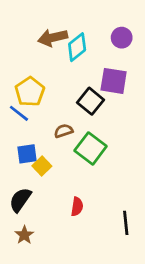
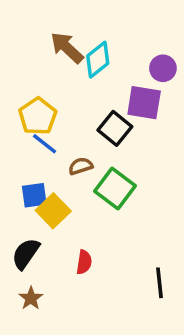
brown arrow: (53, 38) -> (67, 48), turned 56
purple circle: (122, 38) -> (163, 68), moved
blue line: (19, 113) -> (45, 144), moved
yellow square: (42, 166) -> (53, 211), size x1.4
red semicircle: (77, 207) -> (84, 262), moved

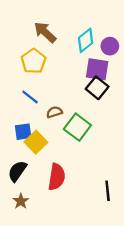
cyan diamond: (98, 60) -> (86, 40), moved
yellow pentagon: (38, 116) -> (33, 61), moved
black square: (115, 128) -> (97, 88), moved
red semicircle: (84, 262) -> (57, 177), size x1.6

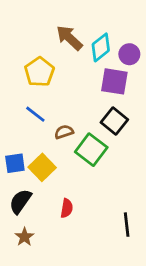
brown arrow: (45, 32) -> (69, 38), moved
black square: (97, 88) -> (114, 121), moved
blue square: (23, 132) -> (15, 163), moved
red semicircle: (57, 177) -> (67, 208), size x0.6

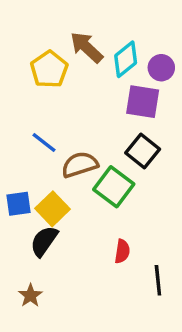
yellow pentagon: (39, 72) -> (49, 69), moved
brown semicircle: (64, 132) -> (80, 165), size x1.5
black semicircle: (20, 201) -> (44, 241), moved
red semicircle: (67, 208) -> (122, 251), moved

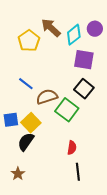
purple circle: (161, 68) -> (95, 29), moved
black line: (158, 280) -> (78, 172), moved

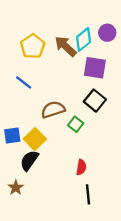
brown arrow: (51, 28) -> (65, 46), moved
blue line: (26, 84) -> (24, 82), moved
green square: (67, 110) -> (76, 124), size x0.6
brown star: (18, 174) -> (16, 188), moved

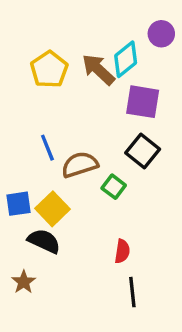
purple circle: (107, 33) -> (161, 34), moved
blue line: (24, 82) -> (47, 148), moved, turned 30
black semicircle: (29, 160) -> (44, 241), turned 80

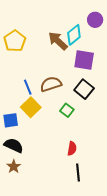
yellow pentagon: (49, 69) -> (15, 41), moved
brown semicircle: (80, 165) -> (51, 84), moved
yellow square: (53, 209) -> (31, 107), moved
black semicircle: (44, 241) -> (14, 145), moved

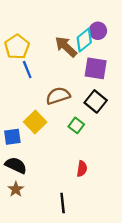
purple circle: (95, 20) -> (98, 31), moved
blue line: (28, 87) -> (27, 70), moved
black line: (78, 173) -> (63, 203), moved

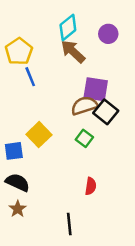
cyan diamond: (84, 40) -> (68, 28), moved
purple square: (96, 68) -> (96, 89), moved
brown semicircle: (58, 96) -> (84, 106), moved

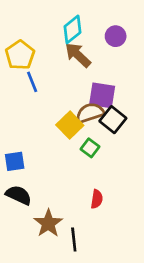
yellow square: (39, 135) -> (70, 125), moved
brown star: (18, 209) -> (48, 223), moved, size x1.5

